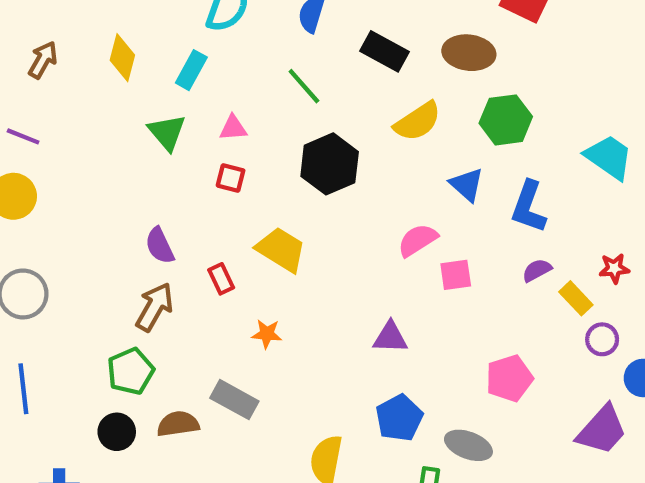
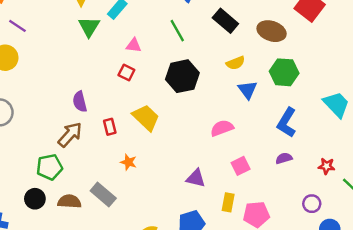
yellow semicircle: (418, 121) -> (236, 63), size x0.7
green triangle: (167, 132) -> (89, 27), moved
blue triangle: (467, 185) -> (247, 90), moved
pink square: (456, 275) -> (241, 166), moved, turned -30
yellow rectangle: (576, 298) -> (228, 202), moved, turned 42

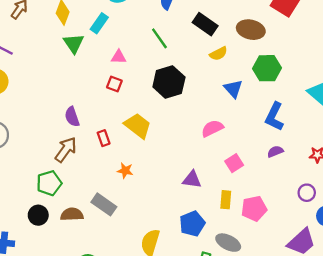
yellow semicircle: (236, 63) -> (218, 54), moved

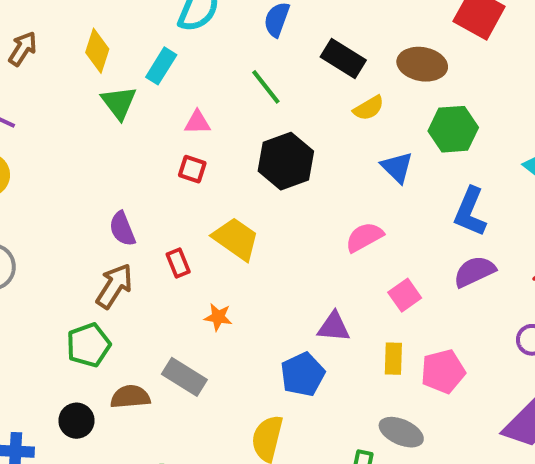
purple semicircle: (275, 151) -> (474, 272), size x1.5
black circle: (38, 215) -> (76, 421), moved
blue pentagon: (192, 224) -> (303, 374), moved

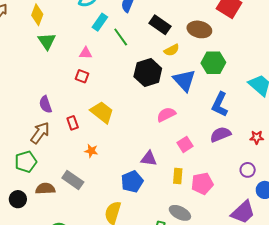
cyan rectangle: (161, 66) -> (100, 22), moved
black hexagon: (286, 161) -> (148, 72), moved
blue triangle: (397, 167) -> (184, 80), size x1.4

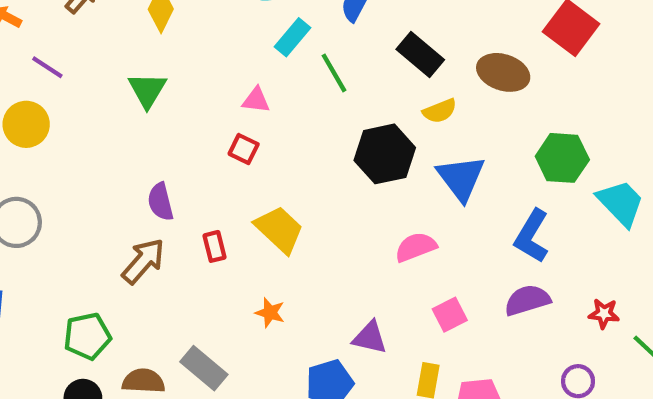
green triangle: (47, 41) -> (147, 90), moved
green hexagon: (213, 63) -> (562, 158), moved
orange star: (91, 151) -> (270, 313), moved
green pentagon: (26, 162) -> (87, 336), moved

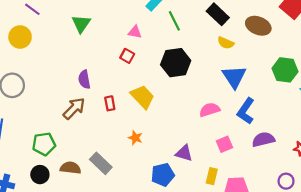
yellow semicircle: (440, 111) -> (226, 43), turned 42
black hexagon: (385, 154) -> (176, 63), moved
blue L-shape: (532, 236) -> (246, 111), moved

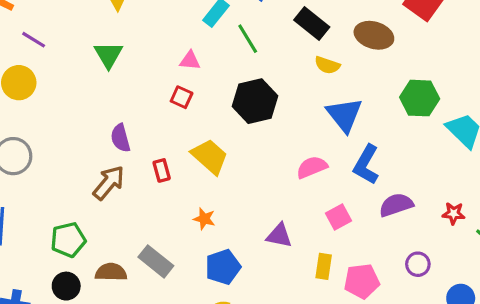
blue pentagon: (163, 175) -> (223, 267), moved
purple circle: (286, 181) -> (418, 264), moved

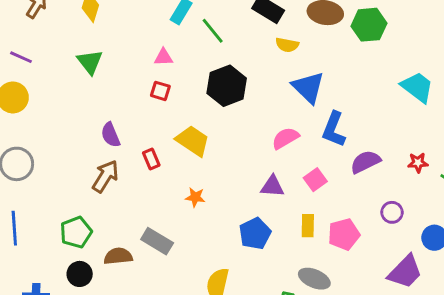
green hexagon: (420, 98) -> (369, 25), moved
purple triangle: (279, 236) -> (272, 186), moved
blue pentagon: (223, 267) -> (255, 234), moved

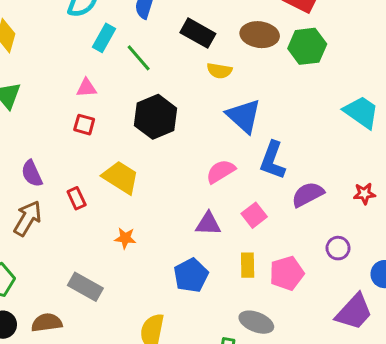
brown semicircle: (118, 256) -> (47, 323), moved

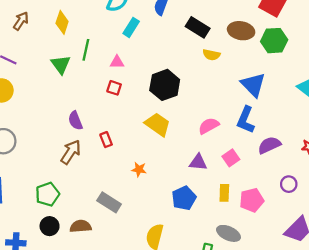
green line: (139, 58) -> (86, 50), moved, turned 50
blue triangle: (244, 116) -> (253, 85), moved
yellow trapezoid: (121, 177) -> (158, 124), moved

